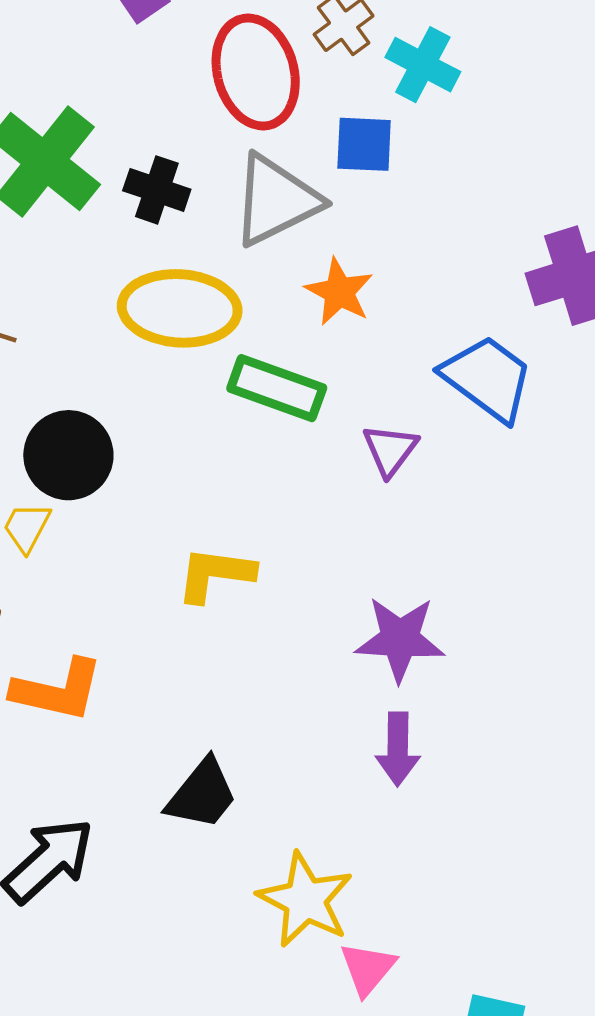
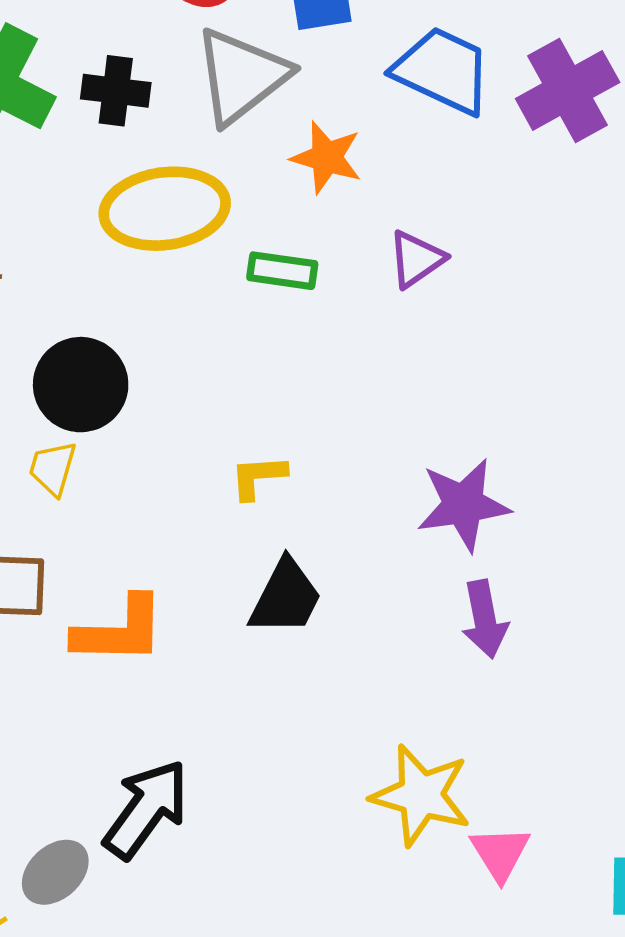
blue trapezoid: (488, 378) -> (443, 71), moved
green rectangle: (277, 388) -> (282, 271), size x0.7
purple triangle: (390, 450) -> (416, 259), moved, turned 30
yellow L-shape: (215, 574) -> (258, 477), size x0.7
black trapezoid: (202, 794) -> (286, 597), moved

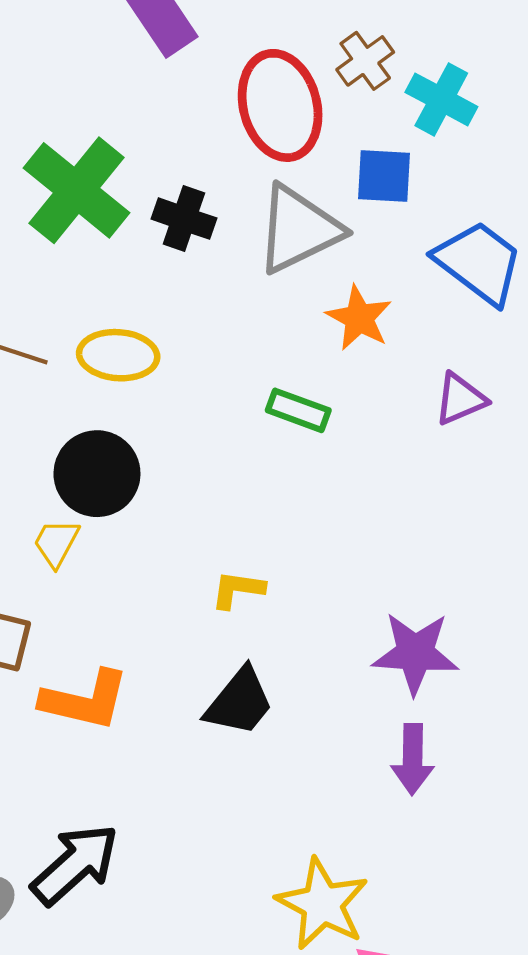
yellow ellipse: (165, 209) -> (118, 355), moved, size x0.7
purple triangle: (416, 259) -> (460, 399), moved

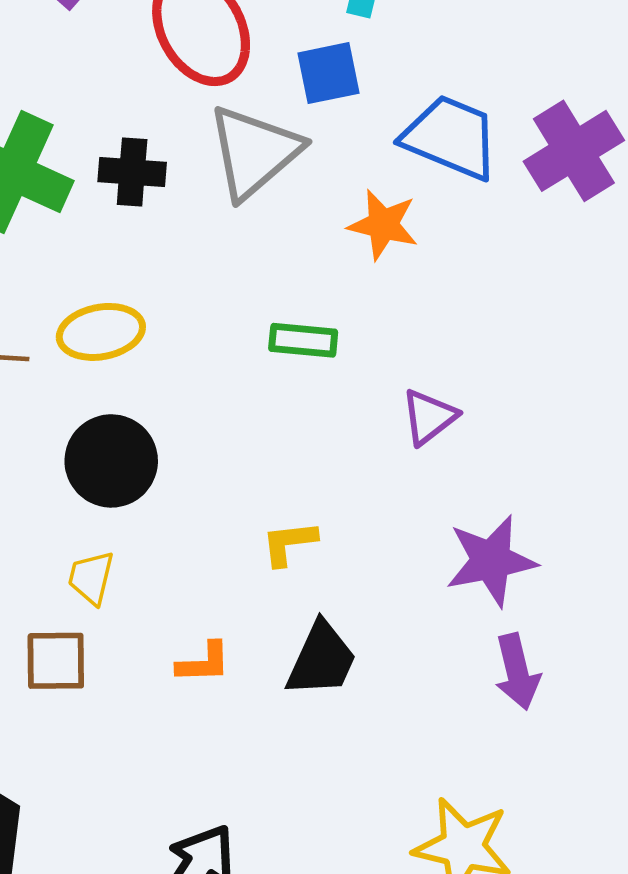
orange star: (359, 318) -> (383, 225), moved
purple triangle: (460, 399) -> (429, 417), moved
yellow trapezoid: (56, 543) -> (91, 578), moved
orange L-shape: (85, 700) -> (204, 663), moved, size x0.6

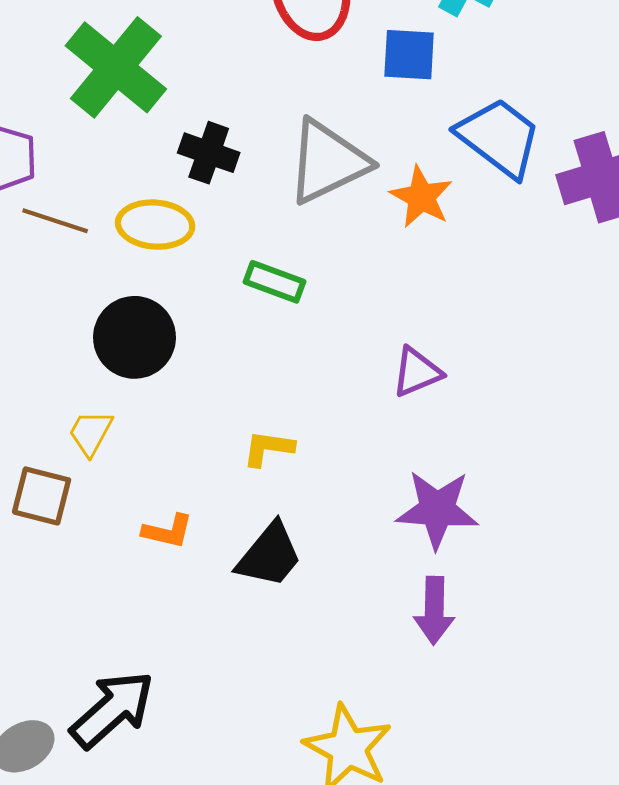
gray triangle: (254, 152) -> (328, 162), moved
black cross: (132, 172) -> (209, 153), moved
green rectangle: (303, 340) -> (274, 282), moved

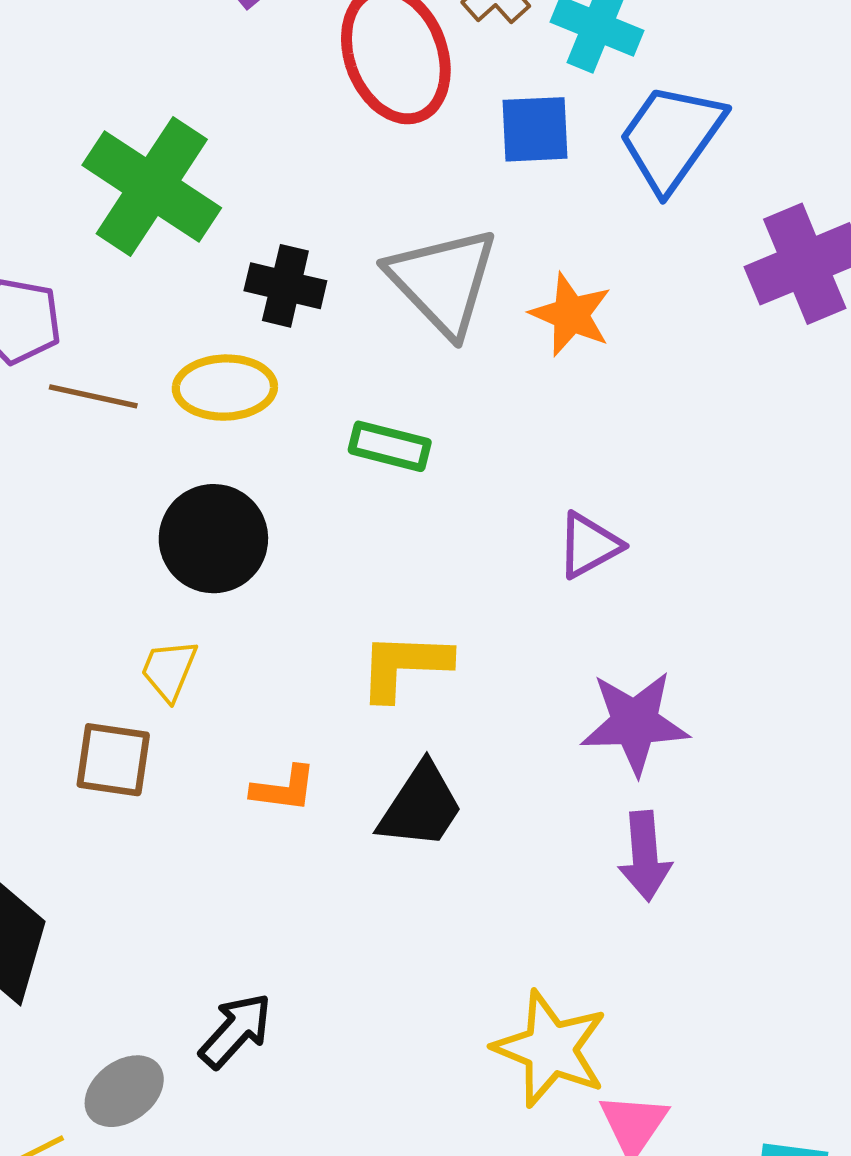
blue trapezoid: (499, 137) -> (671, 137), moved, turned -86
gray triangle: (328, 162) -> (443, 281), turned -42
yellow L-shape: (268, 448) -> (404, 666), size x1.4
black arrow: (112, 710) -> (236, 1031), size x0.7

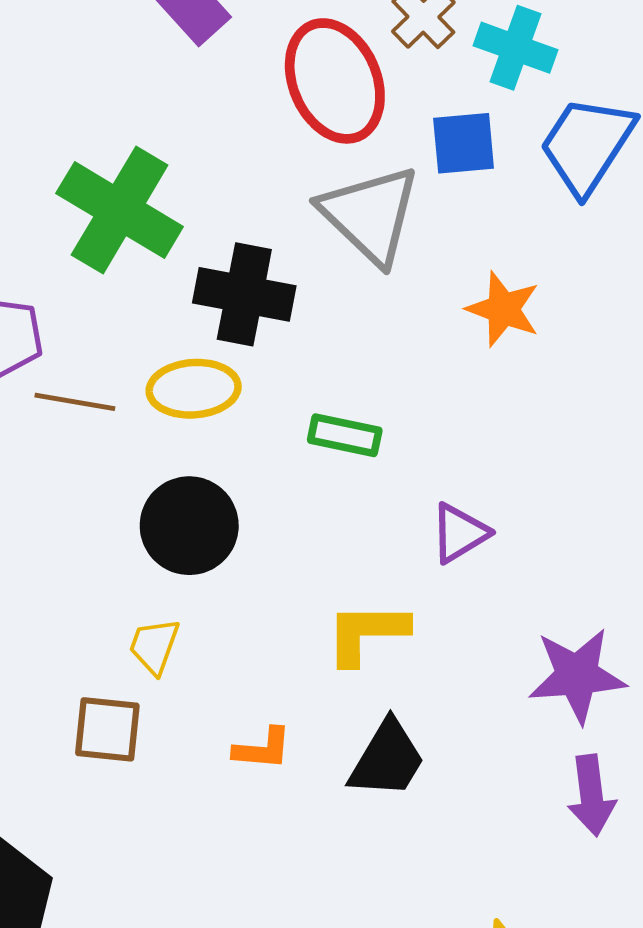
gray triangle: (443, 281) -> (370, 215), moved
black cross: (285, 286) -> (244, 294), size x1.4
purple triangle: (589, 545) -> (459, 533), moved

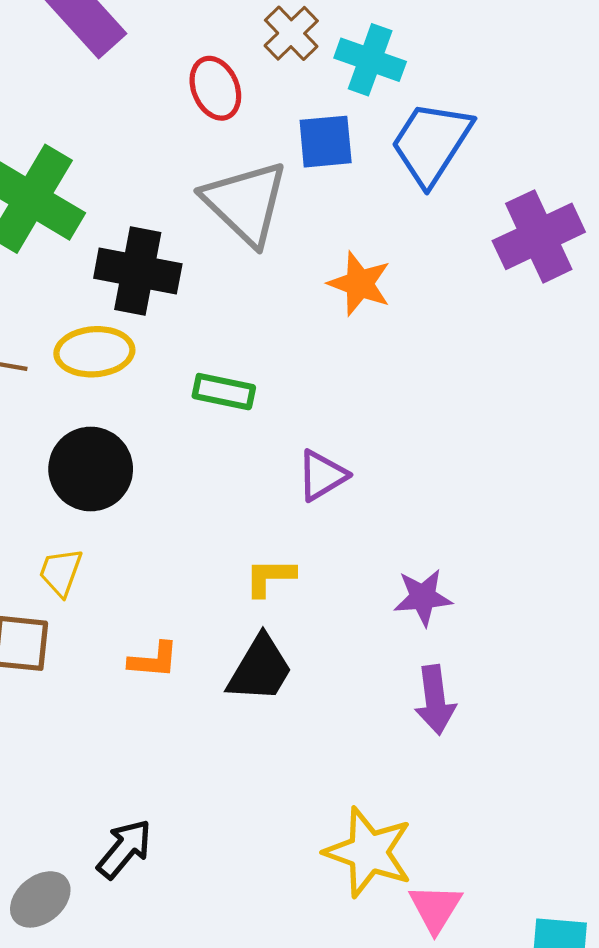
red ellipse: (335, 81) -> (215, 88), size x0.6
yellow L-shape: (367, 633) -> (270, 577), moved, size x0.7
purple star: (577, 675) -> (423, 597), size x0.7

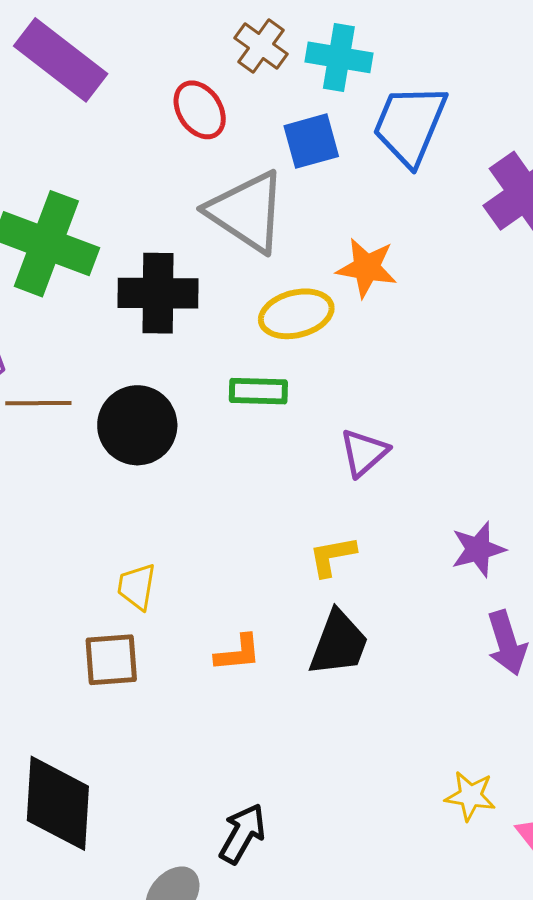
yellow ellipse: (94, 352) -> (296, 314), moved
black circle: (91, 469) -> (137, 425), moved
yellow star: (369, 852) -> (470, 796), size x0.6

